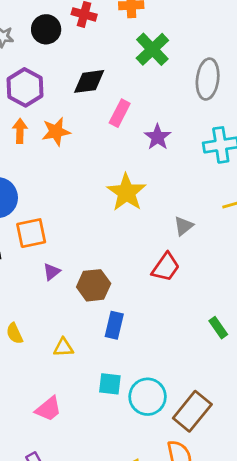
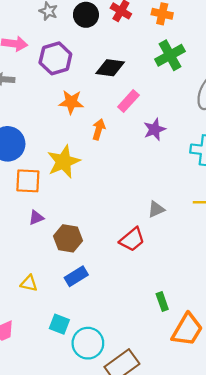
orange arrow: (20, 131) -> (99, 129), moved
yellow star: (126, 192) -> (64, 162), moved
blue rectangle: (114, 325) -> (76, 276), turned 30

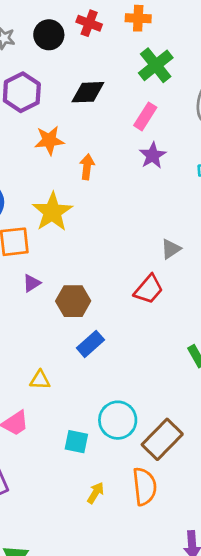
pink rectangle: (128, 101) -> (145, 116), moved
yellow triangle: (29, 283) -> (40, 380), moved
cyan square: (59, 324) -> (76, 442), moved

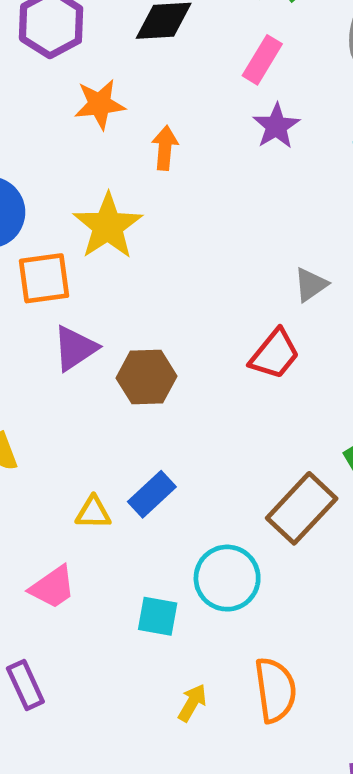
purple triangle: (32, 283) -> (75, 348), size x1.5
blue rectangle: (90, 344) -> (152, 494), moved
brown rectangle: (162, 439) -> (302, 508), moved

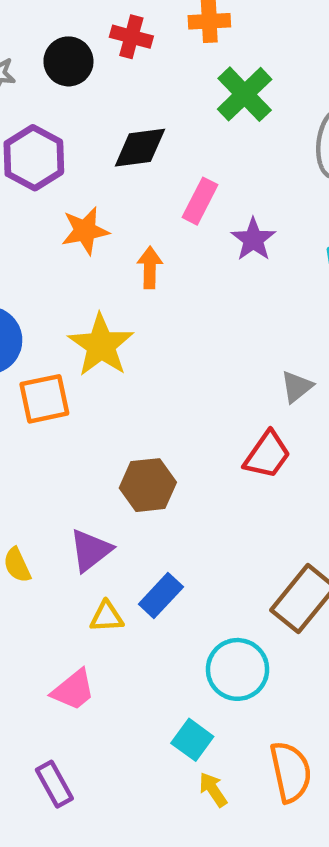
pink rectangle: (262, 60) -> (200, 201), moved
purple triangle: (75, 348) -> (91, 550), moved
cyan square: (158, 616) -> (192, 740), moved, turned 30
yellow arrow: (192, 703) -> (213, 790), turned -60

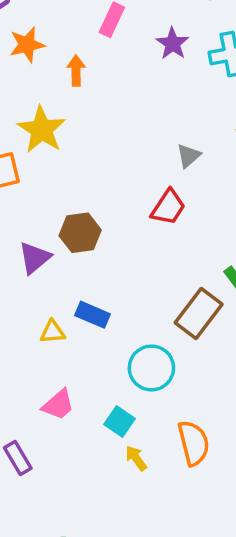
purple star: (253, 239) -> (173, 44), moved
purple triangle: (91, 550) -> (35, 258), moved
blue rectangle: (161, 595) -> (92, 315), turned 72
pink trapezoid: (73, 690) -> (58, 405), moved

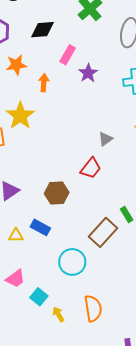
purple star: (173, 44) -> (88, 73), moved
brown hexagon: (80, 233) -> (57, 193), moved
cyan square: (120, 422) -> (39, 297), moved

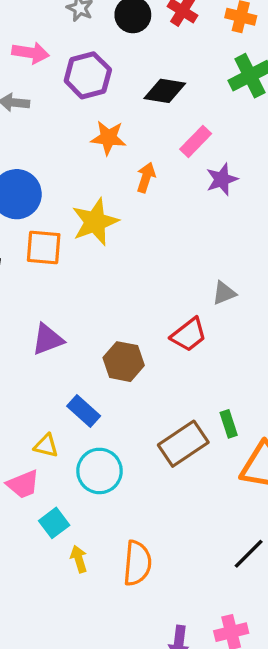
yellow triangle: (16, 235) -> (46, 446), moved
cyan circle: (72, 262) -> (99, 471), moved

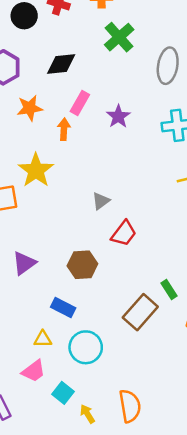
pink rectangle: (196, 141) -> (80, 103), moved
gray triangle: (224, 293) -> (101, 201), moved

